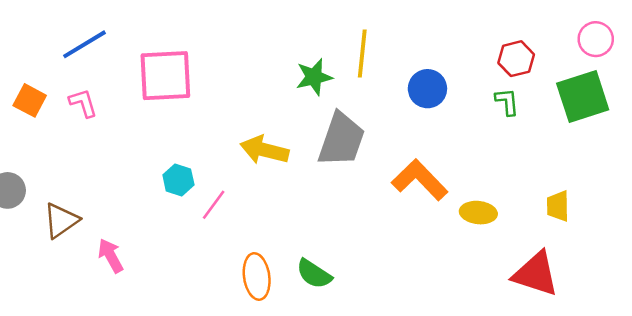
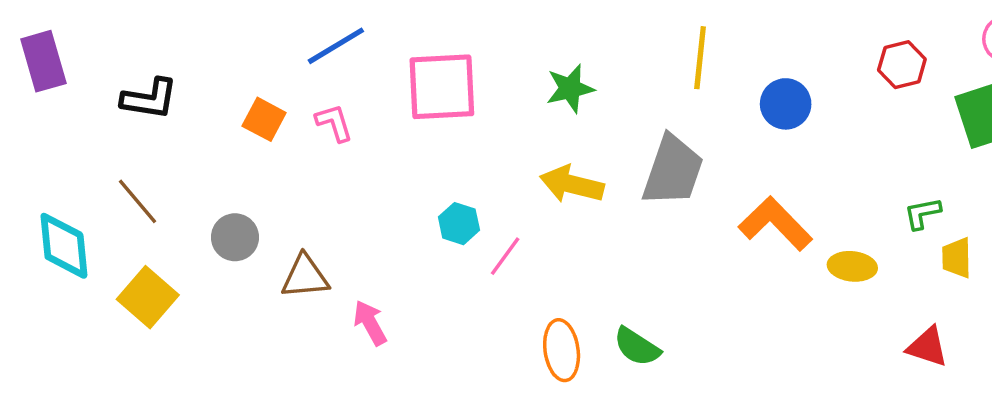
green star: (314, 77) -> (570, 89), moved
green L-shape: (507, 102) -> (922, 213), moved, turned -96
brown triangle: (61, 220) -> (305, 277), turned 30
red triangle: (536, 274) -> (928, 347), size x0.7

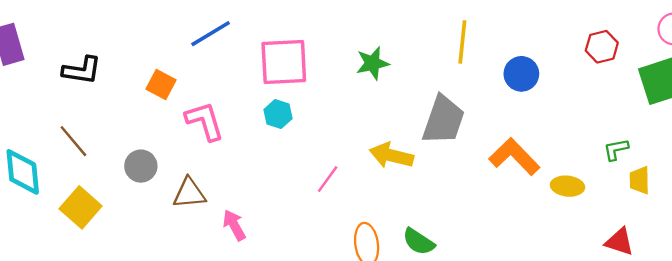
pink L-shape: (334, 123) -> (205, 121), moved, size x1.5
yellow arrow: (572, 184) -> (391, 155), moved
cyan hexagon: (459, 224) -> (278, 114), moved

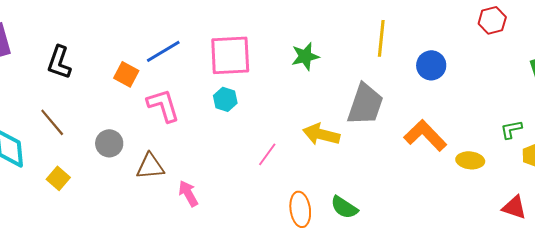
blue line: (211, 34) -> (163, 51), moved
red hexagon: (602, 47) -> (492, 20), moved
black L-shape: (82, 70) -> (59, 62), turned 100
yellow square: (81, 207) -> (58, 178), size x0.7

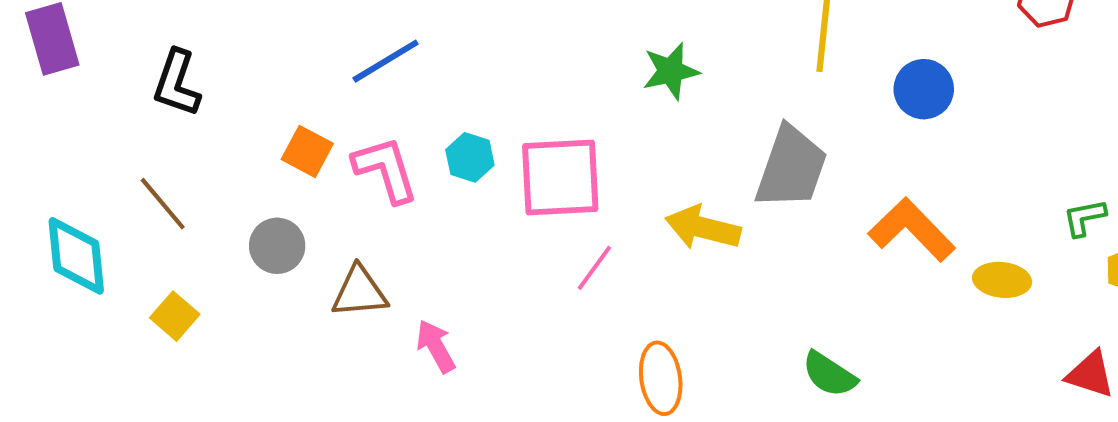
pink square: (230, 55) -> (560, 178), moved
orange square: (126, 74) -> (307, 151), moved
cyan hexagon: (225, 99) -> (470, 157), moved
green semicircle: (344, 207) -> (829, 374), moved

